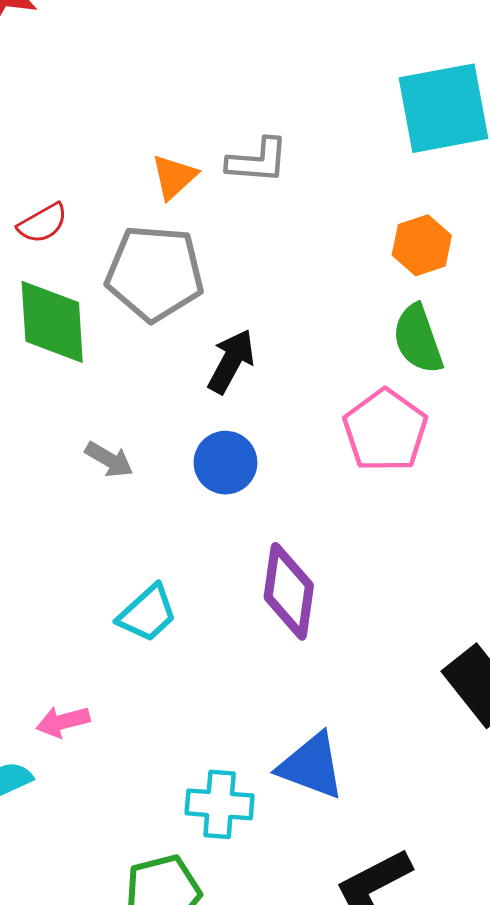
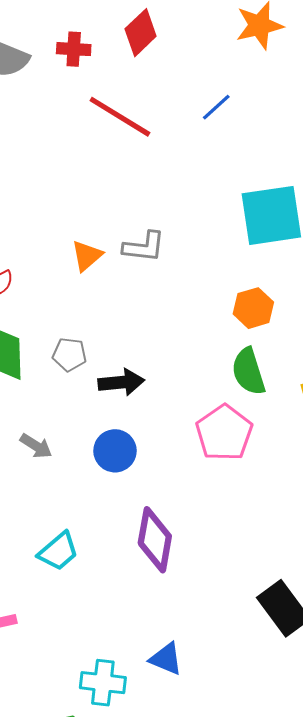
gray pentagon: (155, 273) -> (69, 354), moved, size x0.5
black arrow: (231, 361) -> (121, 382), turned 54
blue triangle: (311, 766) -> (166, 659), size x0.7

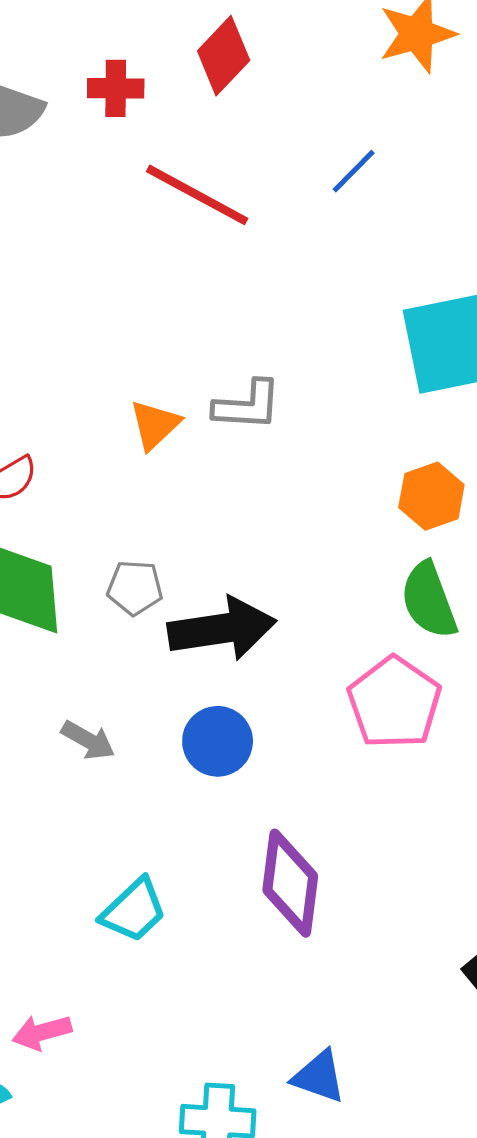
black arrow: (121, 382) -> (222, 629), size x1.4

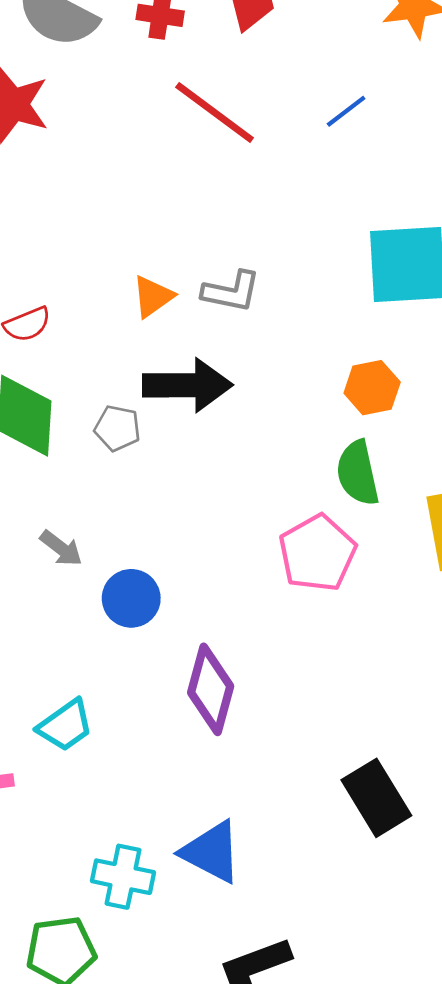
black arrow: (222, 629) -> (187, 385), moved
blue circle: (218, 741) -> (131, 598), moved
cyan trapezoid: (134, 910) -> (65, 725), moved
blue triangle: (319, 1077) -> (211, 852), size x1.4

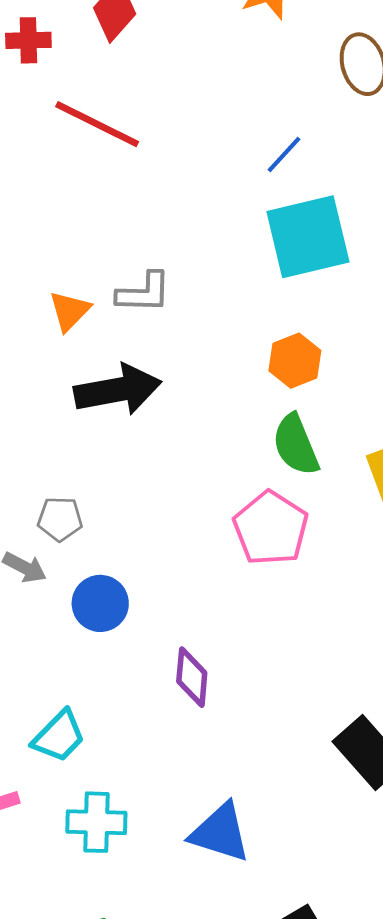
blue line: (346, 111) -> (284, 155), moved
gray pentagon: (117, 428) -> (60, 519), moved
purple diamond: (211, 689) -> (192, 677), size x0.7
cyan cross: (123, 877) -> (96, 822), moved

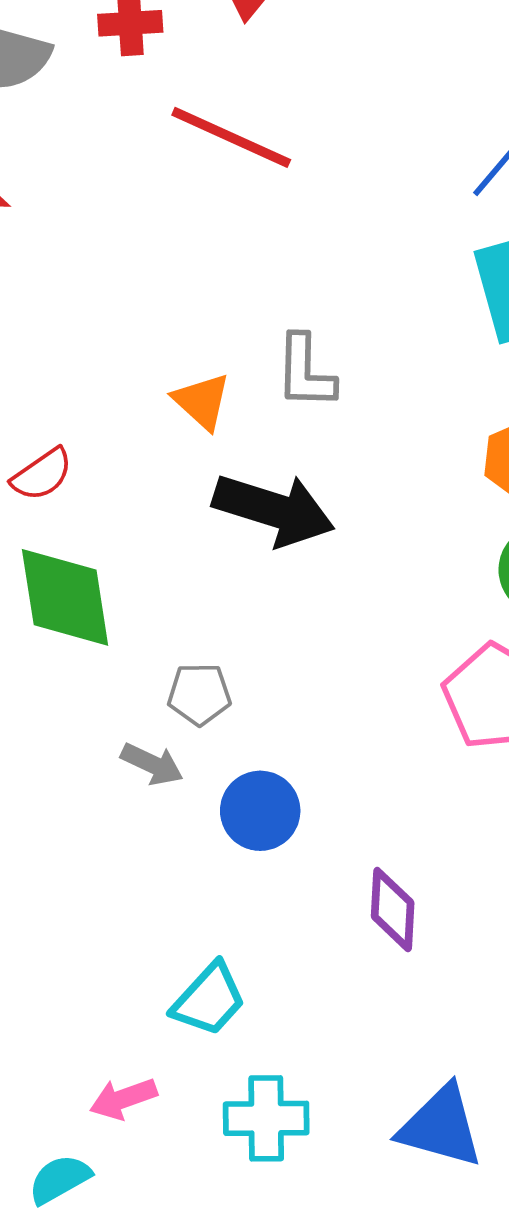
gray L-shape: (144, 293) -> (305, 372), turned 92
orange triangle: (69, 311) -> (202, 401), turned -30
black arrow: (118, 390) -> (274, 510), turned 30

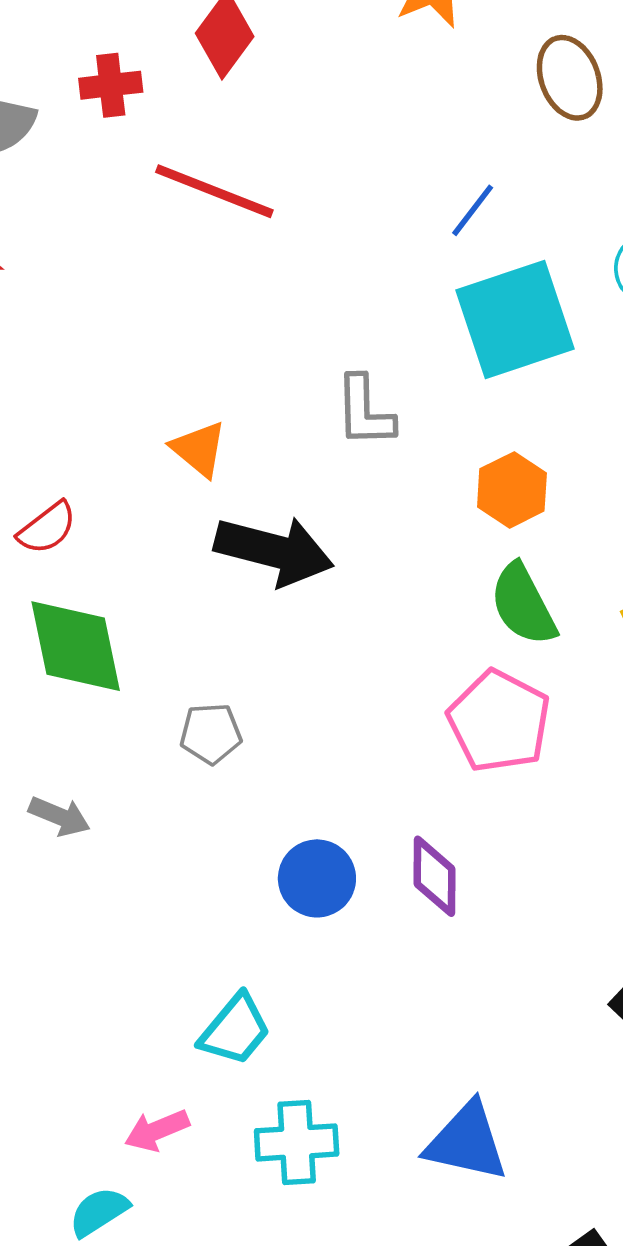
gray L-shape: (305, 372) -> (365, 411), moved
gray arrow: (152, 764) -> (59, 816), moved
blue circle: (260, 811) -> (317, 878), moved
purple diamond: (393, 910) -> (434, 876), moved

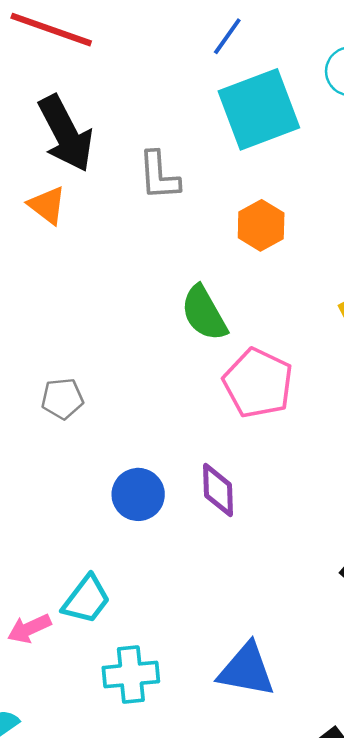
black arrow: (274, 551) -> (66, 133), moved, turned 50
green semicircle: (523, 605) -> (204, 313), moved
pink arrow: (157, 1130) -> (29, 629), moved

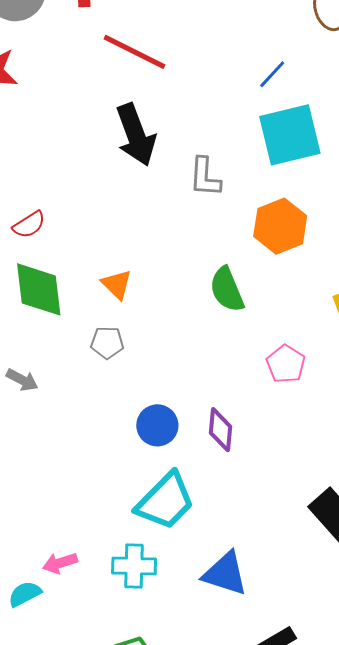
orange triangle: (47, 205) -> (117, 284), moved
orange hexagon: (261, 225) -> (280, 226), size x1.4
pink pentagon: (258, 383) -> (286, 364), moved, size x0.7
cyan trapezoid: (86, 599) -> (165, 501), moved, size x1.5
pink arrow: (29, 629) -> (60, 563), moved

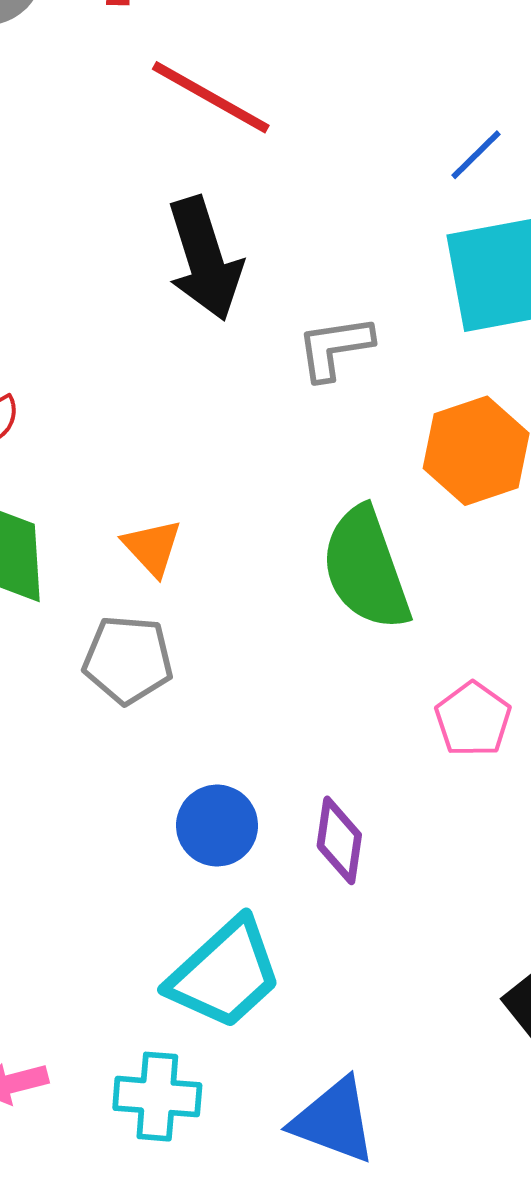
gray L-shape: (205, 177) -> (335, 348), turned 75
green semicircle: (227, 290) -> (366, 569), size x1.4
gray pentagon: (107, 343) -> (128, 660), size x1.4

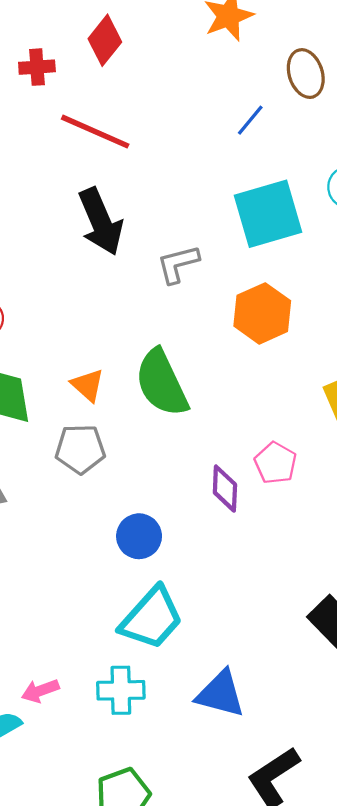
blue line: (476, 155) -> (250, 120), moved
green semicircle: (366, 569) -> (162, 383), moved
purple diamond: (339, 840) -> (225, 488), moved

